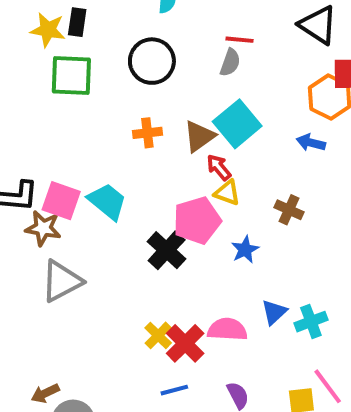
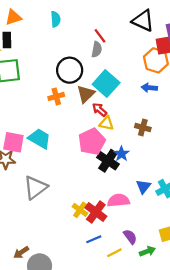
red line: (239, 40) -> (100, 36), turned 56
black circle: (152, 61) -> (70, 70), moved
black cross: (167, 250) -> (108, 161), moved
gray triangle: (62, 281) -> (35, 188), moved

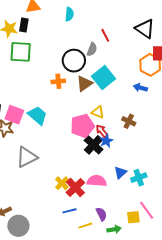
gray semicircle: (97, 49) -> (92, 49), moved
red arrow: (100, 110) -> (102, 131), moved

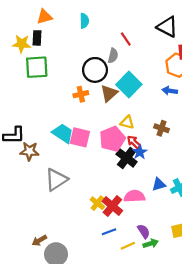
pink square: (14, 115) -> (80, 137), moved
blue triangle: (120, 173) -> (159, 184), turned 32
green arrow: (114, 229) -> (151, 244), moved

